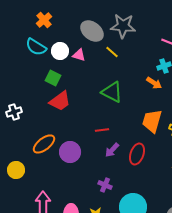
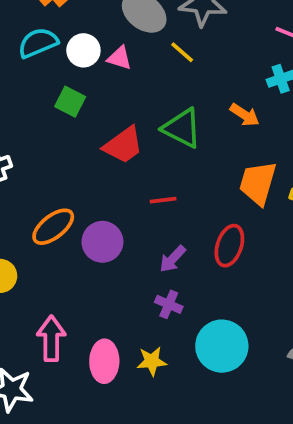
cyan semicircle: (36, 47) -> (38, 43), turned 125
orange arrow: (154, 83) -> (245, 115), moved
red trapezoid: (60, 101) -> (123, 145), moved
purple arrow: (112, 150) -> (173, 259), moved

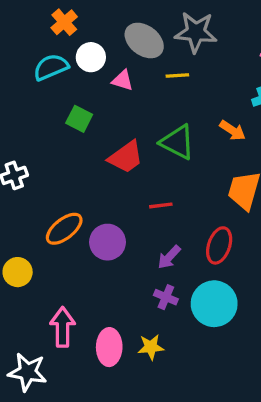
white circle: (83, 50) -> (91, 57), moved
yellow line: (182, 52) -> (177, 75), turned -45
cyan circle: (222, 346) -> (214, 304), moved

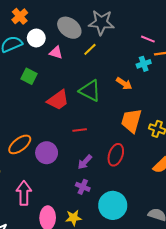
yellow line: (177, 75) -> (90, 49), turned -40
cyan circle: (214, 304) -> (113, 205), moved
pink arrow: (63, 327) -> (24, 193), moved

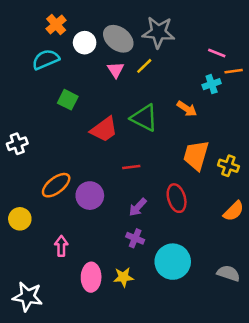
white circle: (36, 38) -> (85, 43), moved
pink triangle: (56, 52) -> (116, 70), moved, turned 40
red ellipse: (116, 155) -> (177, 198), turned -35
pink arrow: (24, 193) -> (61, 246), size x0.7

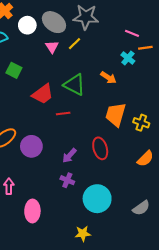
cyan cross: (212, 84) -> (128, 58), turned -32
red line: (131, 167) -> (63, 113), moved
gray semicircle: (228, 273) -> (141, 208), turned 126
yellow star: (123, 277) -> (83, 234), moved

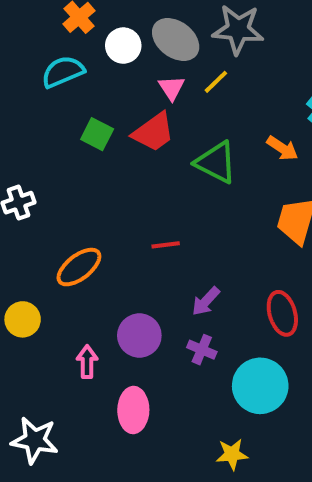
red trapezoid: (43, 94) -> (153, 132), moved
red line: (63, 113) -> (166, 245), moved
purple circle: (31, 146) -> (139, 335), moved
red ellipse: (100, 148) -> (282, 313), moved

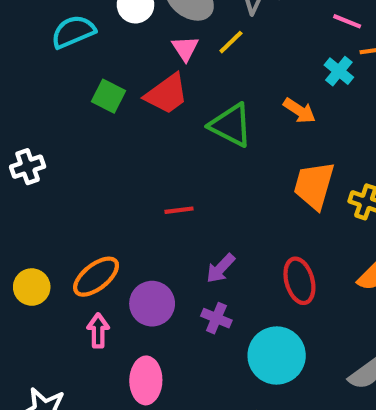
orange ellipse: (79, 267) -> (96, 277), moved

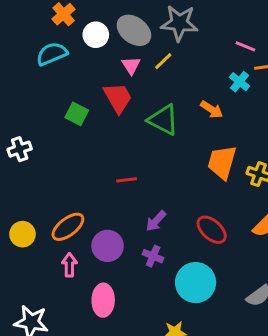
red trapezoid: (167, 94) -> (118, 98), turned -84
green square: (108, 96) -> (77, 114), moved
red ellipse: (299, 281) -> (212, 230), turned -32

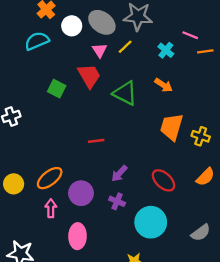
cyan cross: (240, 82) -> (166, 50), moved

